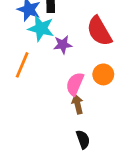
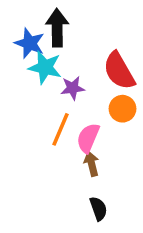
orange line: (22, 65) -> (61, 129), moved
orange circle: (103, 74) -> (123, 109), moved

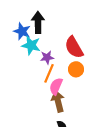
orange line: (61, 129) -> (49, 73), moved
brown arrow: (92, 164) -> (58, 101), size x1.5

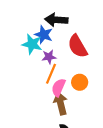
black arrow: (38, 22) -> (56, 20), moved, turned -85
blue star: (22, 31) -> (44, 35), moved
orange circle: (76, 69) -> (80, 82), moved

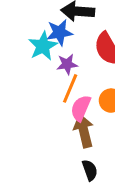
blue star: (44, 35) -> (60, 32), turned -30
cyan star: (32, 44) -> (43, 46), turned 30

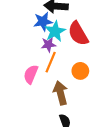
cyan star: (43, 46) -> (55, 31), moved
pink semicircle: (81, 108) -> (31, 74), moved

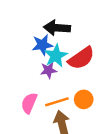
red semicircle: (78, 34) -> (81, 58), turned -95
orange line: (51, 62) -> (57, 102), moved, turned 50

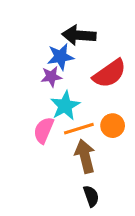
cyan star: (56, 56) -> (65, 106), moved
purple star: (48, 70) -> (51, 77), moved

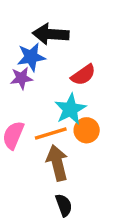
red semicircle: (110, 74) -> (83, 75), size x0.7
cyan star: (65, 106) -> (70, 109), moved

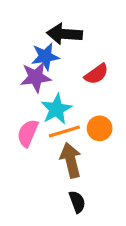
purple star: (21, 78) -> (36, 77), size x1.4
cyan star: (70, 109) -> (56, 109), moved

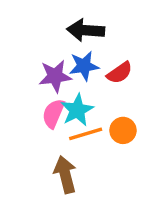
blue star: (45, 56) -> (84, 66), moved
pink semicircle: (28, 133) -> (53, 113), moved
brown arrow: (71, 160) -> (65, 175), moved

